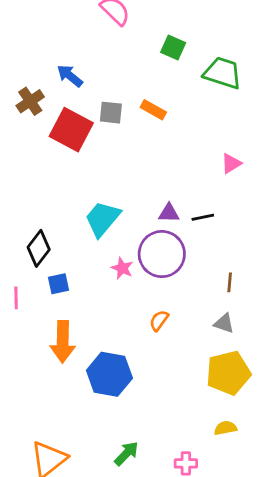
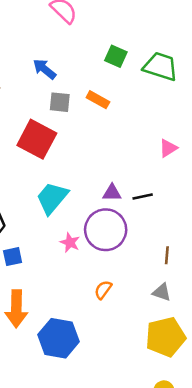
green square: (173, 48) -> (116, 56), moved
blue arrow: (70, 76) -> (44, 69), moved
red square: (71, 130) -> (37, 139), moved

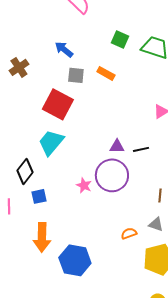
cyan trapezoid: (52, 198) -> (51, 142), moved
orange semicircle: (103, 290) -> (129, 233), moved, turned 35

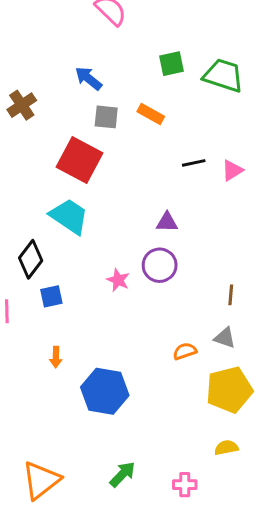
green square: (120, 39) -> (171, 64), turned -36
cyan trapezoid: (51, 142) -> (69, 216), turned 84
black line: (141, 149) -> (194, 163), moved
purple circle: (112, 175) -> (160, 265), size x0.7
orange arrow: (42, 237) -> (56, 357), size x0.5

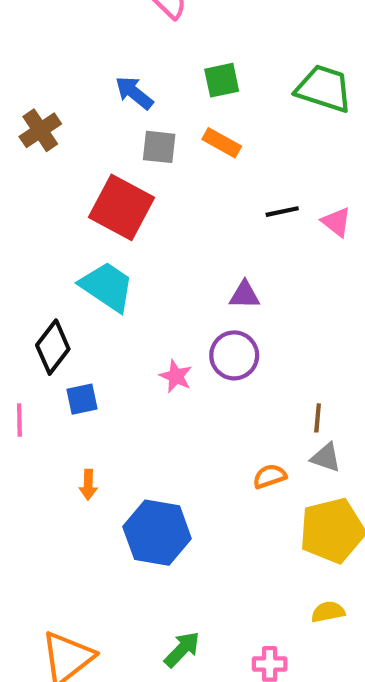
green square: (171, 64) -> (222, 80), moved
pink triangle: (232, 170) -> (336, 222), turned -50
brown line: (231, 295) -> (318, 418), moved

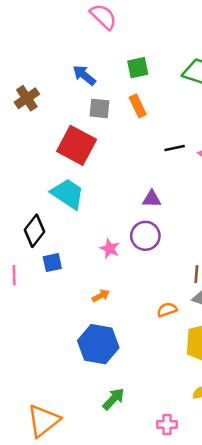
orange rectangle: (222, 143) -> (138, 106), turned 35
orange arrow: (88, 485) -> (101, 296), moved, turned -120
green arrow: (182, 649) -> (114, 399), moved

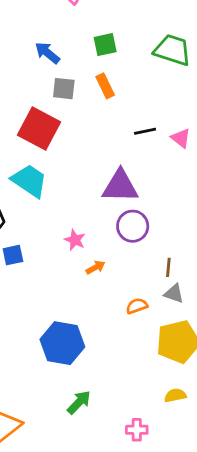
purple triangle: (152, 199) -> (120, 186), size x1.8
purple circle: (145, 236) -> (133, 226), moved
orange arrow: (101, 296) -> (95, 267), moved

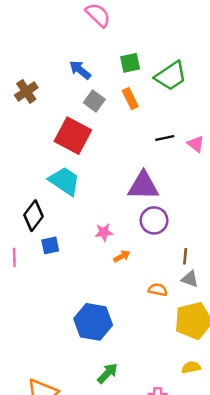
green trapezoid: (173, 50) -> (171, 76), moved, turned 128
gray square: (64, 89) -> (94, 101), turned 30
pink star: (75, 240) -> (104, 232), turned -30
orange semicircle: (137, 306) -> (158, 290), turned 30

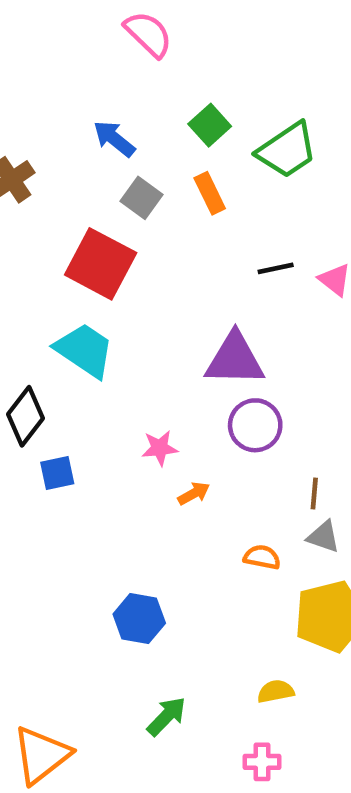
green square: (130, 63) -> (210, 125), turned -30
blue hexagon: (93, 322) -> (139, 619), size x0.7
yellow semicircle: (191, 367) -> (276, 691), moved

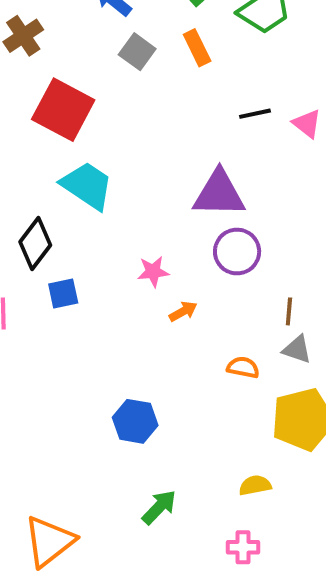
red square: (101, 264) -> (63, 110), moved

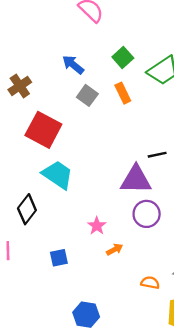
black line: (255, 114) -> (157, 155), moved
pink star: (153, 271) -> (97, 226), turned -30
blue square: (63, 293) -> (59, 258), moved

